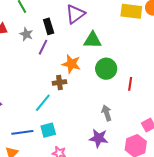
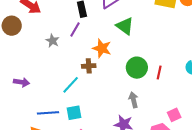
gray star: (26, 34) -> (52, 41), moved
green triangle: (93, 40) -> (125, 26), turned 30
green circle: (106, 69) -> (137, 68), moved

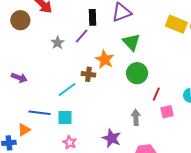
green circle: (137, 68) -> (137, 73), moved
gray arrow: (133, 100) -> (136, 117), moved
pink square: (174, 115) -> (167, 112), moved

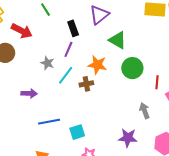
purple arrow: (19, 78) -> (29, 93), moved
cyan line: (67, 89) -> (66, 75), moved
blue line: (39, 113) -> (49, 122), moved

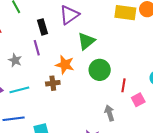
green triangle: (118, 40) -> (86, 41), turned 48
purple line: (68, 49) -> (37, 48), turned -42
cyan line: (66, 75) -> (19, 90), moved, turned 36

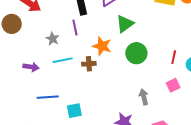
red line: (123, 85) -> (174, 57), moved
cyan line: (19, 90) -> (63, 60), moved

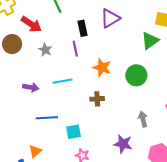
green triangle: (125, 24) -> (150, 41), moved
gray star: (53, 39) -> (45, 50), moved
brown cross: (89, 64) -> (97, 99), moved

